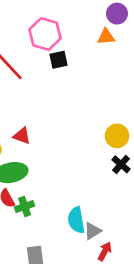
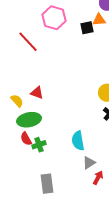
black square: (59, 60) -> (87, 28), moved
cyan semicircle: (76, 220) -> (78, 141), moved

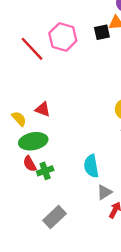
pink hexagon: (54, 18) -> (63, 37), moved
gray rectangle: (47, 184) -> (55, 217), turned 54

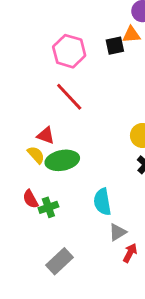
red line: (32, 49) -> (69, 97), moved
yellow semicircle: (19, 119) -> (36, 155), moved
green ellipse: (33, 141) -> (62, 160), moved

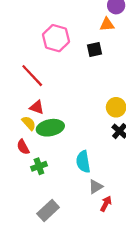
black square: (115, 46) -> (95, 49), moved
red line: (69, 97) -> (32, 76), moved
red semicircle: (30, 199) -> (23, 147), moved

